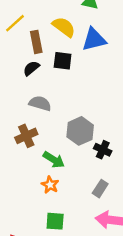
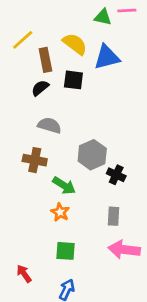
brown cross: (26, 136) -> (35, 160), turned 35
gray rectangle: (100, 189) -> (114, 216), turned -30

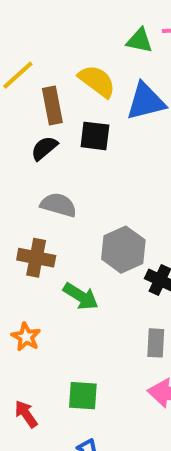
orange star: (60, 212) -> (26, 337), moved
red arrow: (24, 274) -> (26, 414), moved

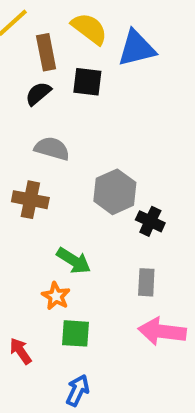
green arrow: (81, 296) -> (74, 261), moved
orange star: (26, 337) -> (56, 296), moved

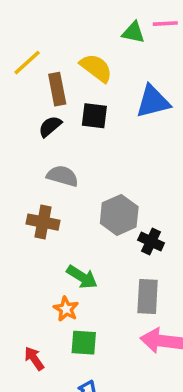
blue triangle: (137, 48) -> (153, 102), moved
gray rectangle: (146, 282) -> (148, 296), size x1.4

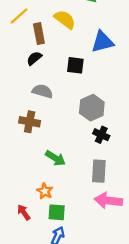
black square: (94, 116) -> (75, 65), moved
gray hexagon: (119, 215) -> (92, 108), moved
orange star: (66, 309) -> (45, 191), moved
green square: (84, 343) -> (57, 212), moved

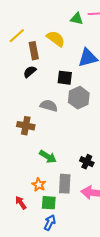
gray semicircle: (42, 91) -> (49, 106), moved
gray hexagon: (92, 108) -> (79, 98), moved
black cross: (101, 135) -> (87, 162), moved
gray rectangle: (99, 171) -> (65, 184), moved

